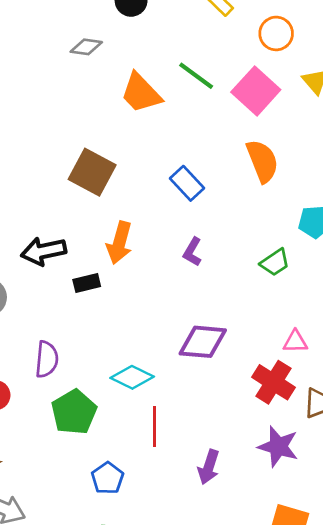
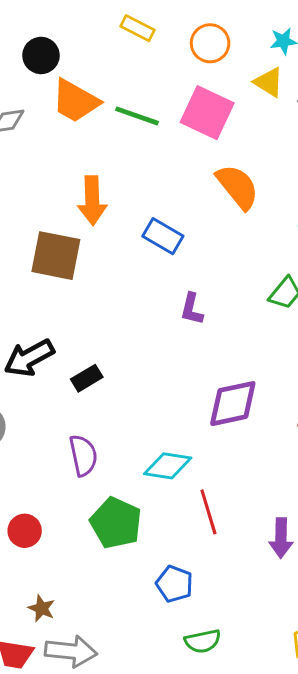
orange trapezoid: (141, 93) -> (75, 101), moved
orange arrow: (119, 243) -> (92, 200), moved
purple semicircle: (47, 359) -> (83, 455), moved

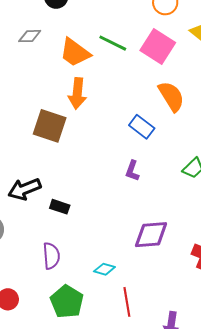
orange trapezoid: (75, 101) -> (75, 53), moved
blue rectangle: (163, 236) -> (142, 127), moved
black rectangle: (87, 378) -> (60, 207), turned 42
cyan diamond: (168, 466) -> (104, 269), size x0.7

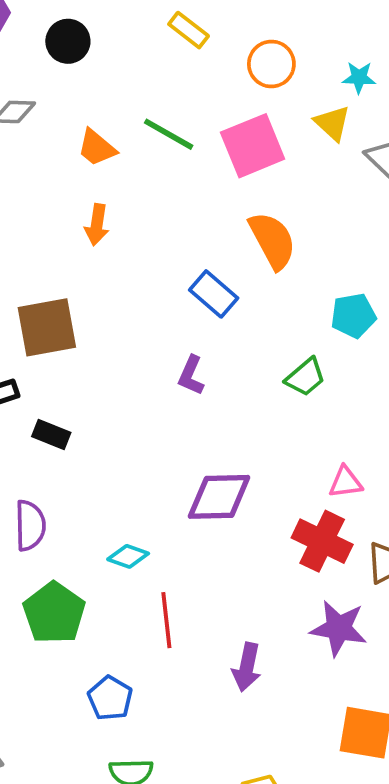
pink square: (158, 46) -> (253, 146), turned 32
orange trapezoid: (75, 53) -> (97, 148), size x0.7
orange arrow: (77, 93) -> (97, 225), size x0.7
brown square: (50, 126) -> (47, 327), moved, turned -32

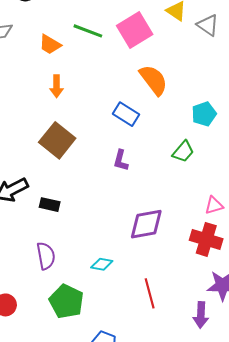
brown square: (47, 327) -> (57, 140), moved, turned -32
red line: (166, 620) -> (150, 293), moved
purple arrow: (247, 667) -> (201, 315), moved

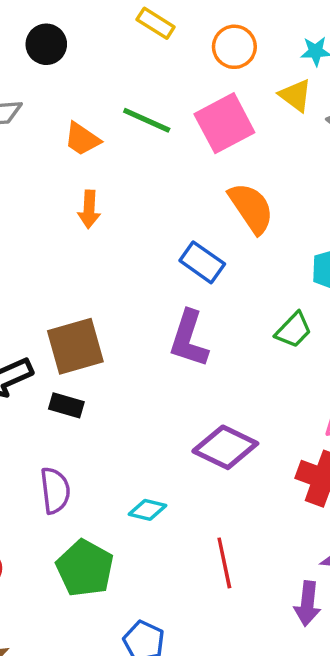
brown square: (57, 140) -> (75, 346), moved, turned 32
purple L-shape: (121, 160) -> (189, 339), size x1.6
purple diamond: (146, 224) -> (225, 447), turned 33

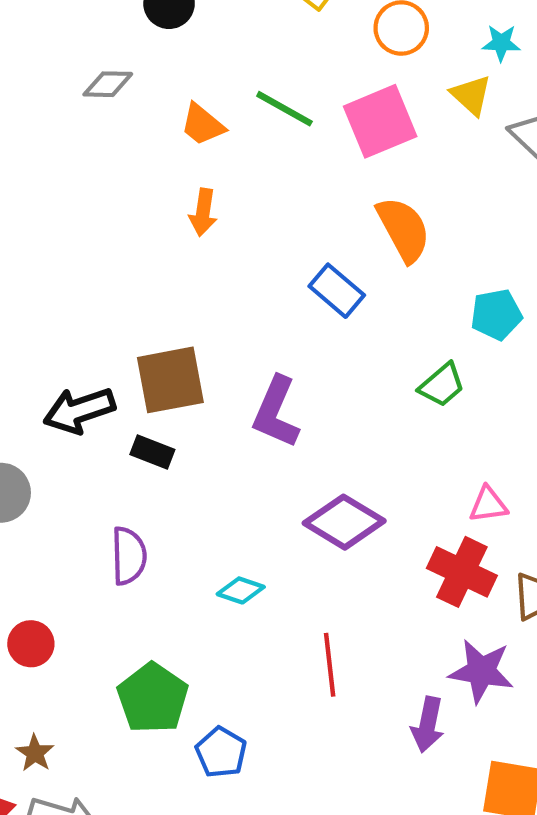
purple L-shape: (189, 339) -> (276, 412), moved
green pentagon: (85, 568) -> (153, 698), moved

